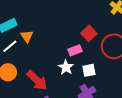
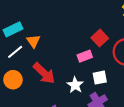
white star: (66, 67) -> (75, 85), moved
red arrow: (37, 80) -> (44, 73), moved

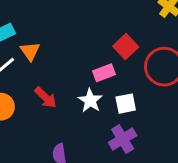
red arrow: (44, 73) -> (46, 97), size x0.7
white star: (75, 85) -> (90, 101), moved

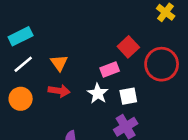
orange triangle: (30, 51) -> (59, 63), moved
red arrow: (46, 97) -> (59, 91), turned -36

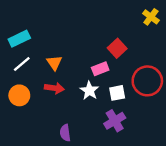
red circle: (162, 64) -> (147, 81), moved

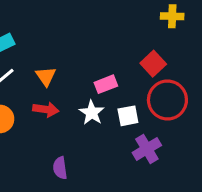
yellow cross: (151, 17) -> (172, 16), turned -35
red square: (117, 48) -> (153, 64), moved
purple cross: (115, 121) -> (147, 149), moved

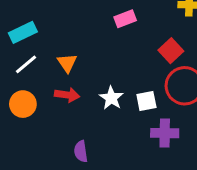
pink rectangle: (106, 84) -> (125, 19), moved
purple cross: (147, 149) -> (165, 133), turned 32

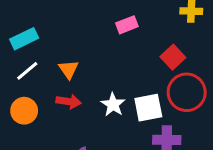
white square: (146, 101) -> (148, 108), size x1.4

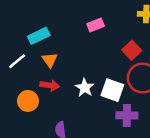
cyan rectangle: (24, 39) -> (39, 36), moved
white square: (148, 108) -> (112, 90), turned 30
orange circle: (24, 111) -> (28, 101), moved

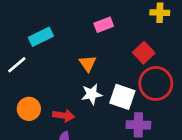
orange triangle: (50, 60) -> (88, 63), moved
red arrow: (50, 85) -> (64, 116), moved
white star: (85, 88) -> (92, 94), turned 30

